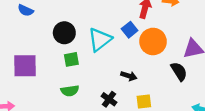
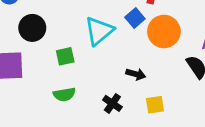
black circle: (64, 33) -> (32, 28), moved

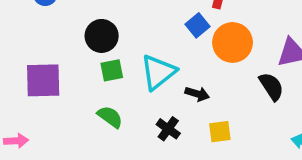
black circle: (32, 28) -> (102, 36), moved
cyan triangle: (99, 31) -> (158, 72), moved
green semicircle: (64, 94) -> (110, 117), turned -135

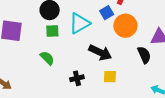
cyan triangle: (158, 72) -> (79, 23), moved
black arrow: (197, 94) -> (100, 52), size x1.6
black cross: (168, 129) -> (77, 78), moved, turned 32

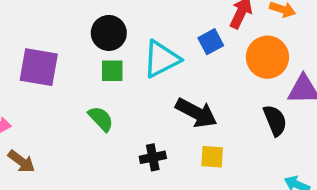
orange circle: (125, 26) -> (267, 57), moved

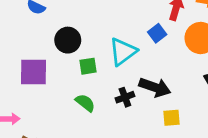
black circle: (109, 33) -> (68, 40), moved
black cross: (153, 157) -> (125, 97), moved

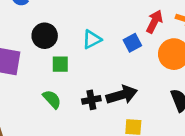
cyan triangle: (123, 52) -> (92, 39), moved, size x0.7
black arrow: (155, 87) -> (122, 95), turned -44

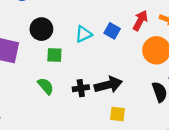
blue square: (132, 43) -> (112, 31), moved, turned -35

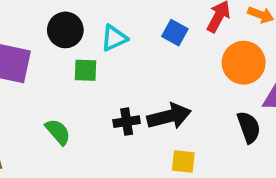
cyan triangle: (83, 34) -> (114, 38), moved
green semicircle: (46, 86) -> (58, 132), moved

